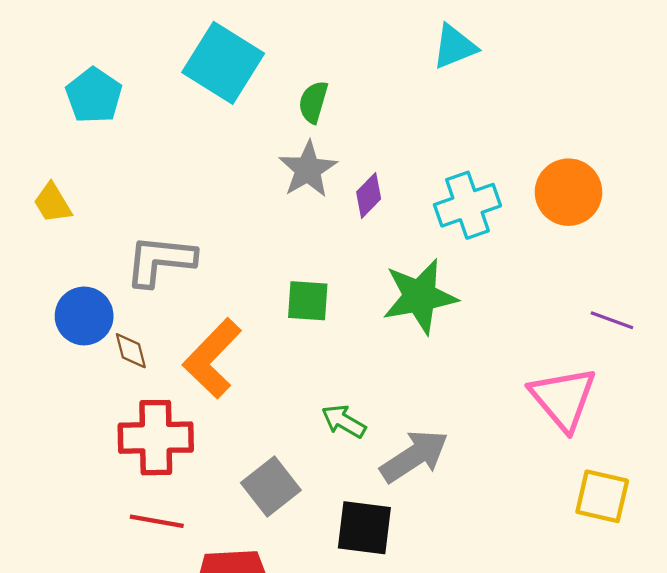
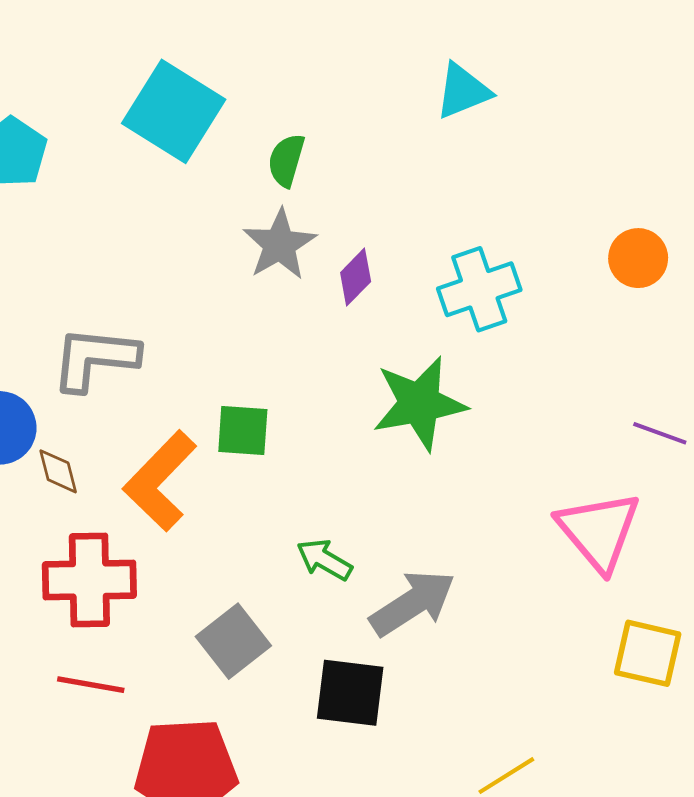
orange circle: (568, 192) -> (638, 258), moved, size x0.7
green square: (308, 301) -> (243, 431), moved

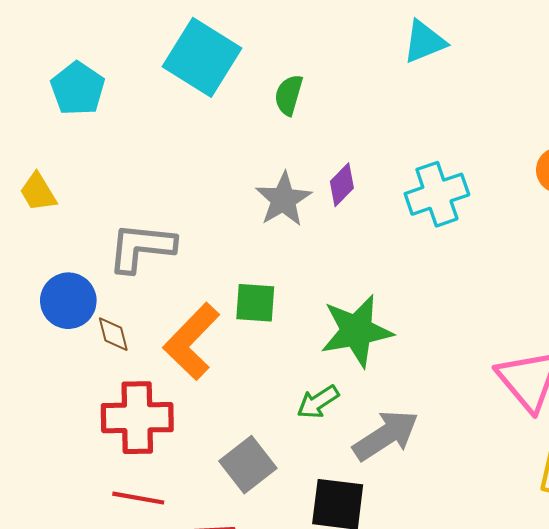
gray star: (280, 244) -> (283, 199), moved
green star: (419, 403) -> (357, 331), moved
green arrow: (324, 560) -> (318, 402), turned -63

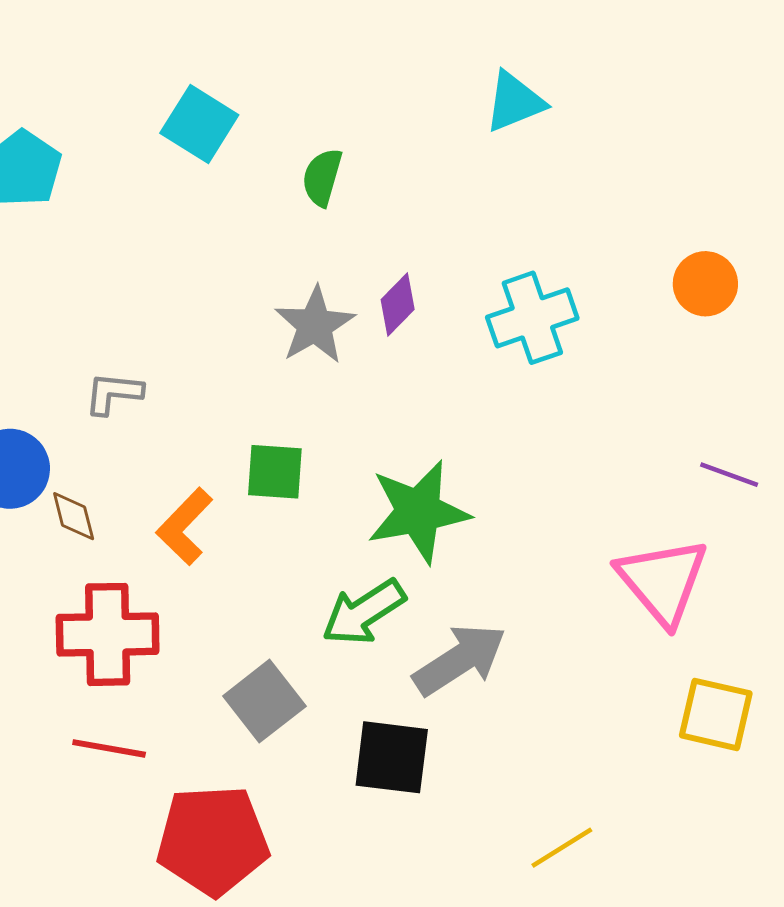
cyan square: (202, 57) -> (199, 124), size x0.7
gray L-shape: (141, 247) -> (114, 393), size x0.6
orange L-shape: (192, 341) -> (185, 526), size x0.7
green arrow: (318, 402) -> (364, 612), size x1.4

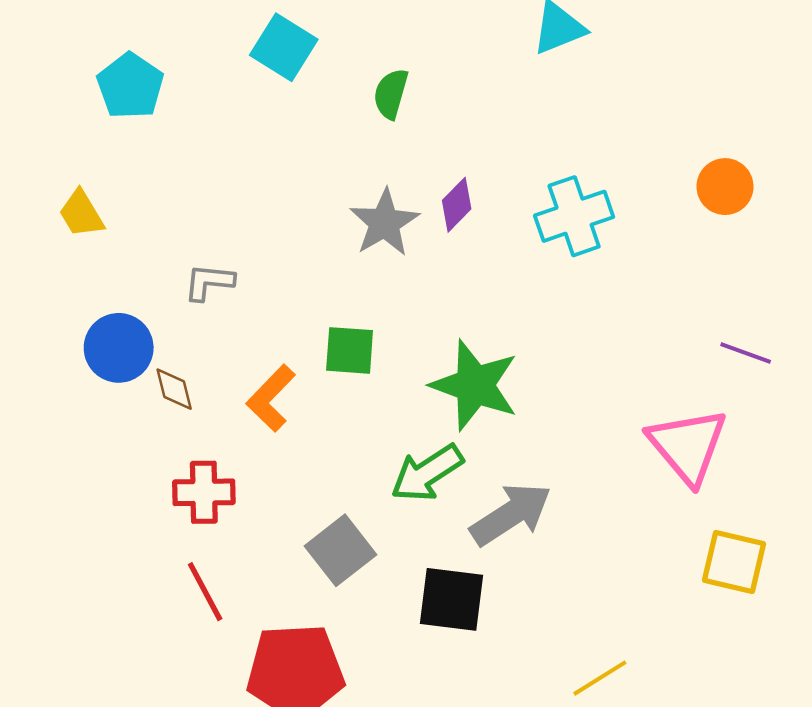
green star: (418, 512) -> (475, 385), turned 30
red cross: (108, 634) -> (204, 492), size x0.7
red line: (109, 748) -> (205, 592), turned 52

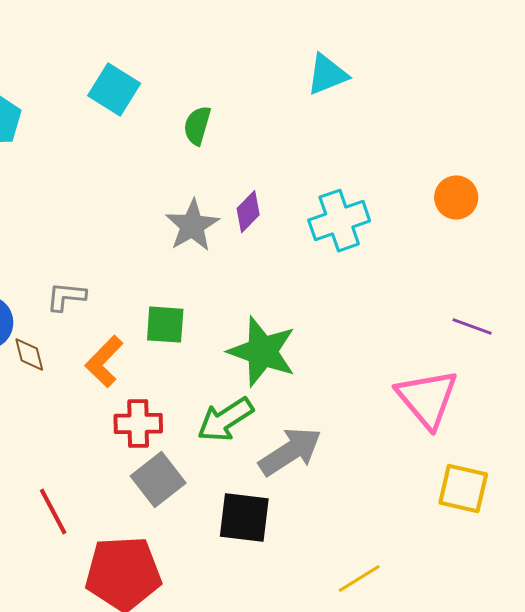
gray L-shape: (209, 282) -> (66, 297), moved
red cross: (204, 492) -> (138, 424), moved

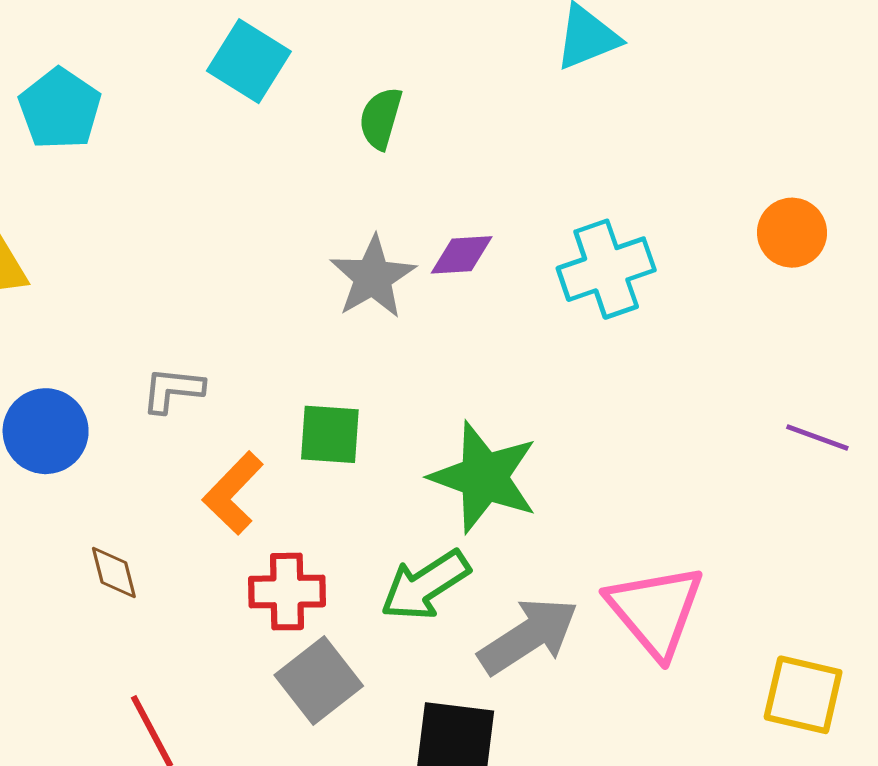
purple diamond: (248, 212) -> (462, 255), turned 42
brown diamond: (29, 355) -> (114, 572), moved
pink triangle: (427, 399) -> (655, 611), moved

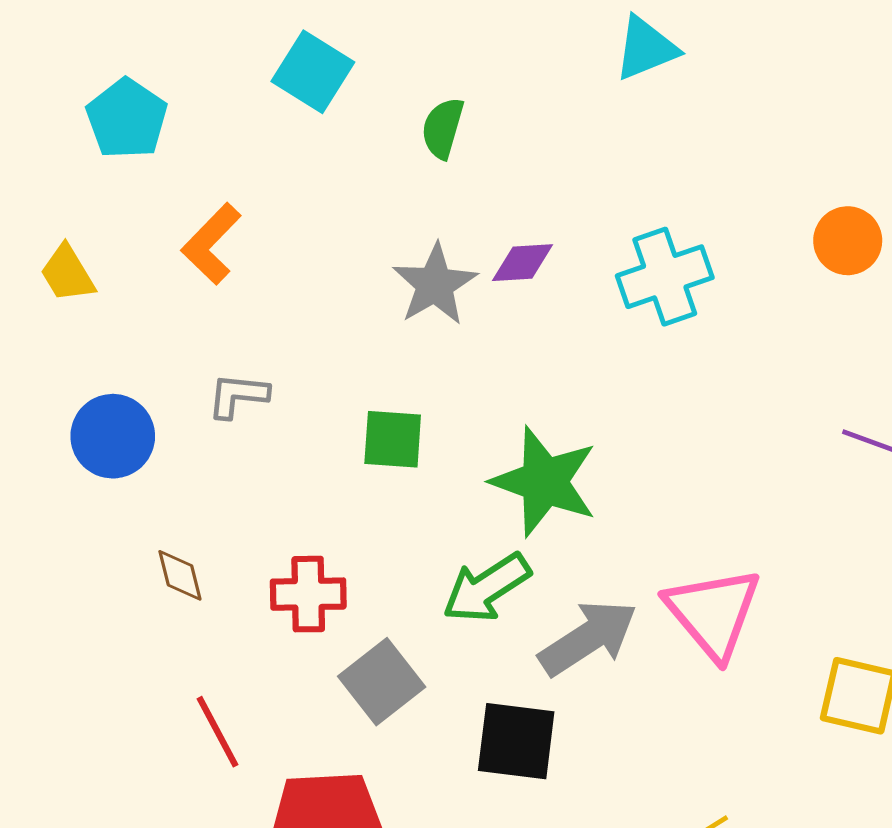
orange L-shape: (233, 493) -> (211, 244), moved
red cross: (287, 592) -> (308, 594), moved

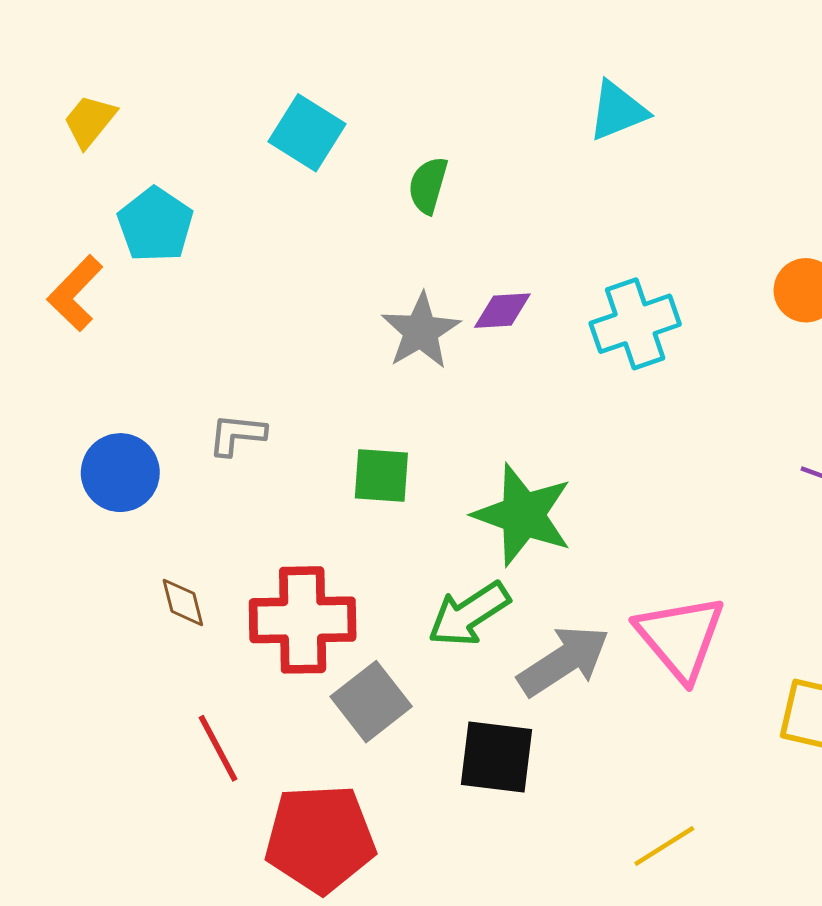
cyan pentagon: (127, 119) -> (155, 225), moved
orange L-shape: (211, 244) -> (75, 293), moved
yellow trapezoid: (67, 274) -> (90, 121), moved, turned 70
red cross: (308, 594) -> (303, 620), size x1.5

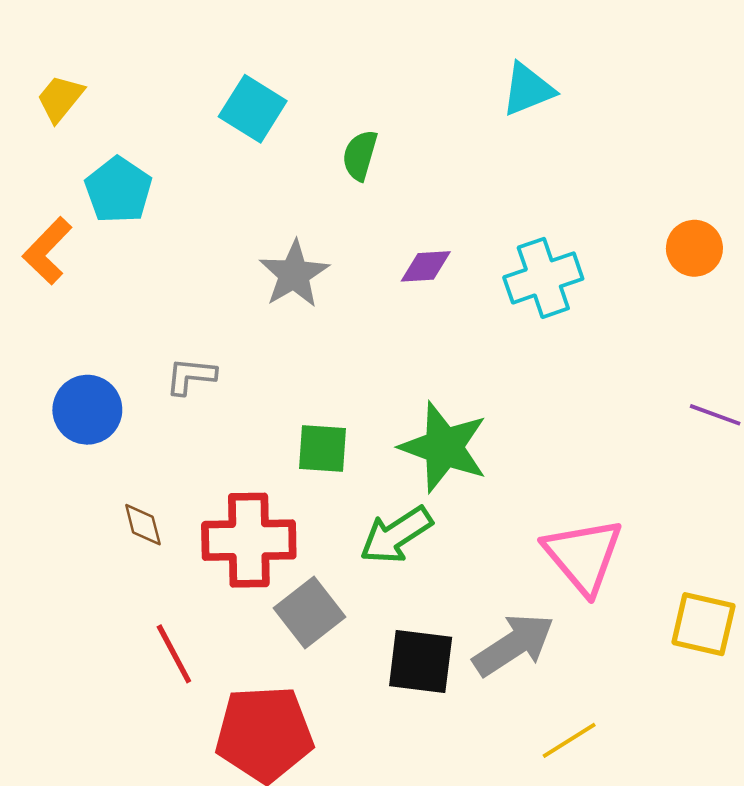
gray star: (421, 331) -> (294, 274), moved
green square: (381, 476) -> (322, 448), moved
gray arrow: (564, 661) -> (514, 645), moved

